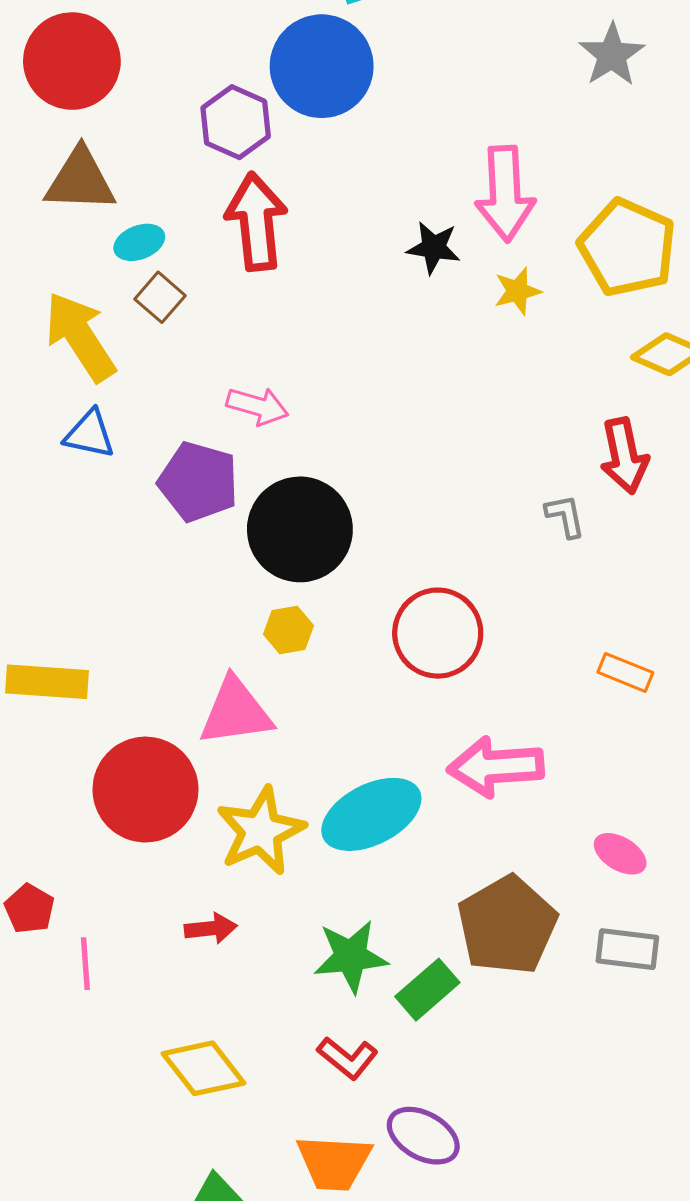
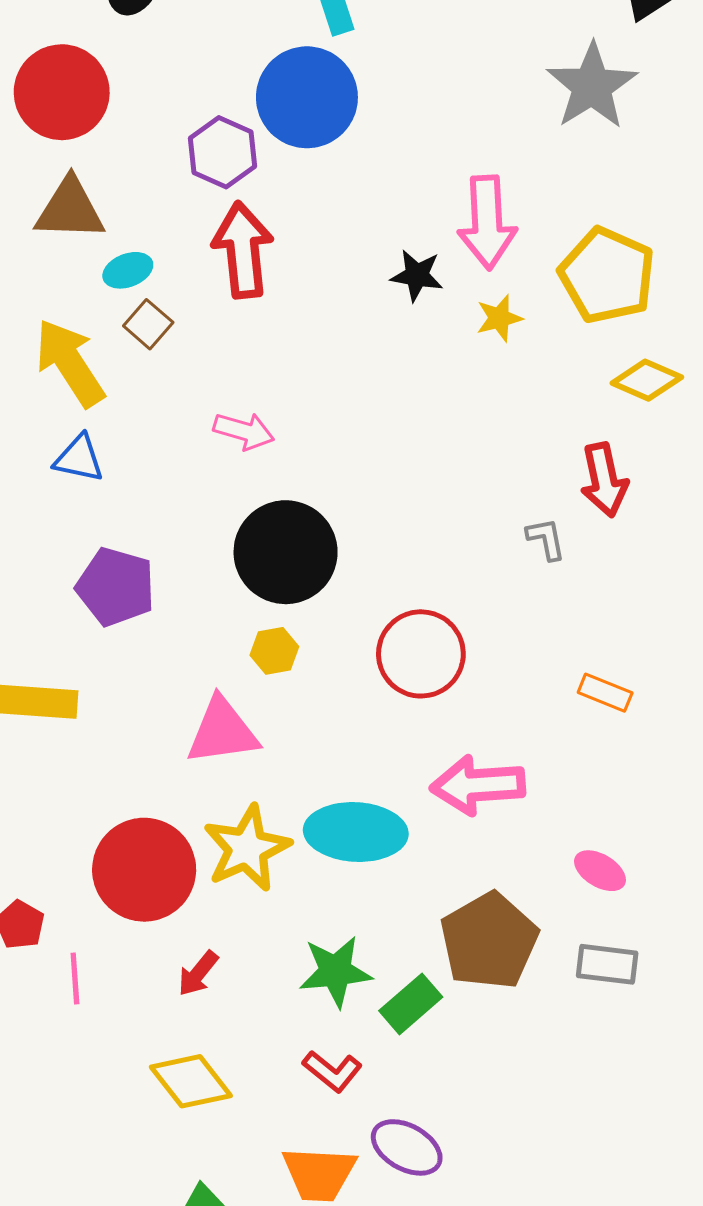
gray star: (612, 55) -> (592, 86), size x1.4
purple pentagon: (198, 482) -> (116, 587), moved
red circle: (145, 790) -> (144, 870), moved
cyan ellipse: (371, 814) -> (356, 832), turned 30
red arrow: (211, 928) -> (198, 973), moved, turned 135

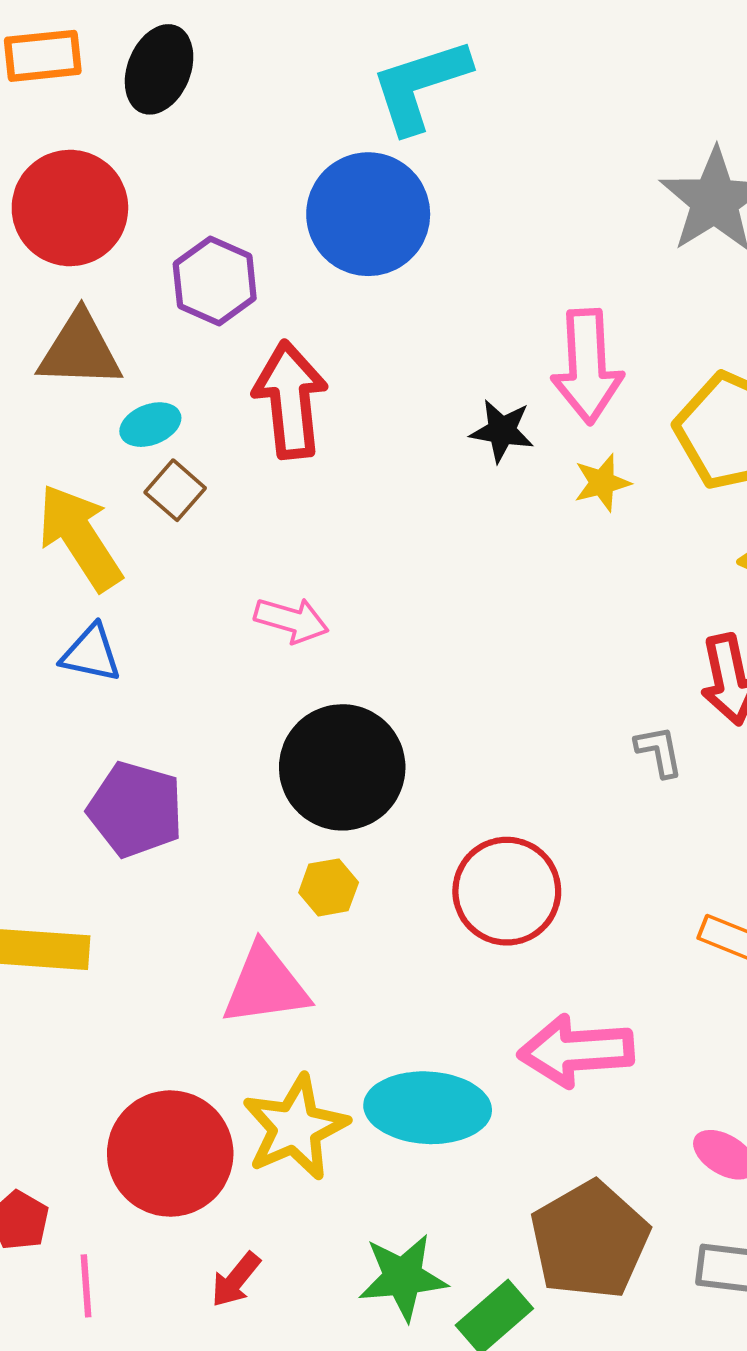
purple hexagon: (222, 152) -> (215, 281), moved

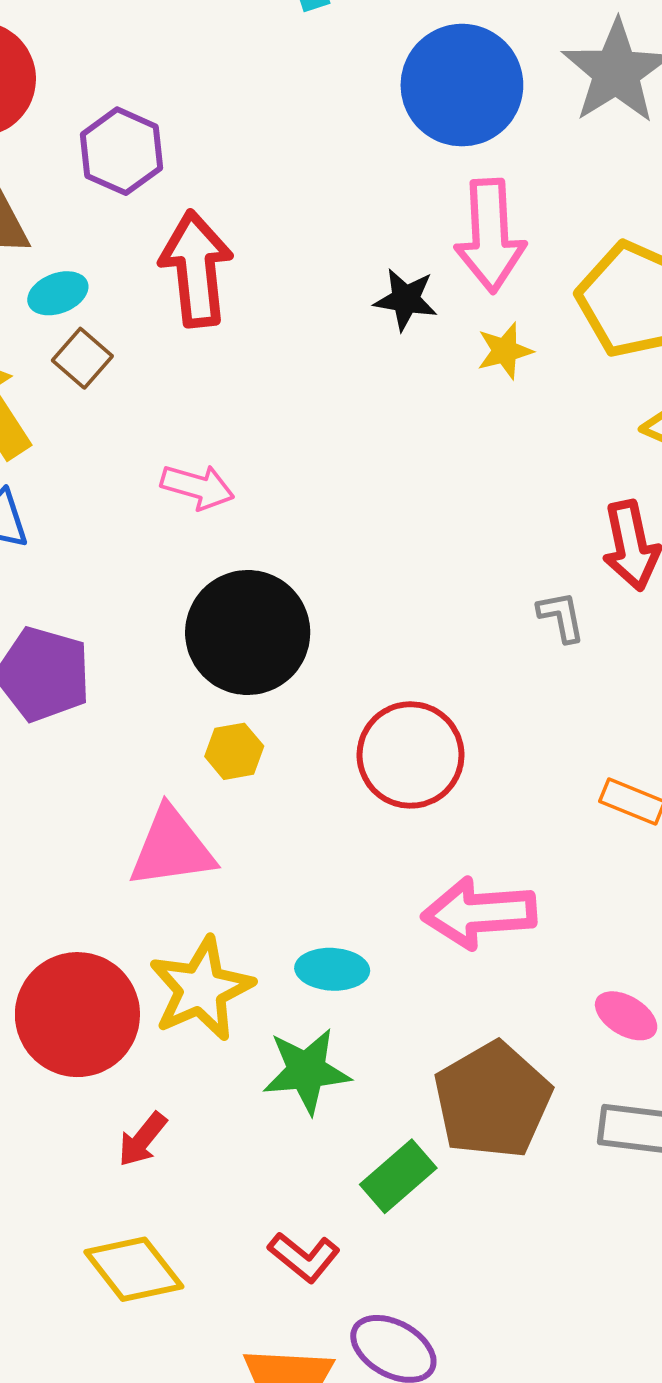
blue circle: (368, 214) -> (462, 85), moved
cyan ellipse: (428, 1108) -> (332, 969), size x0.6
green star: (403, 1277) -> (306, 1071), moved

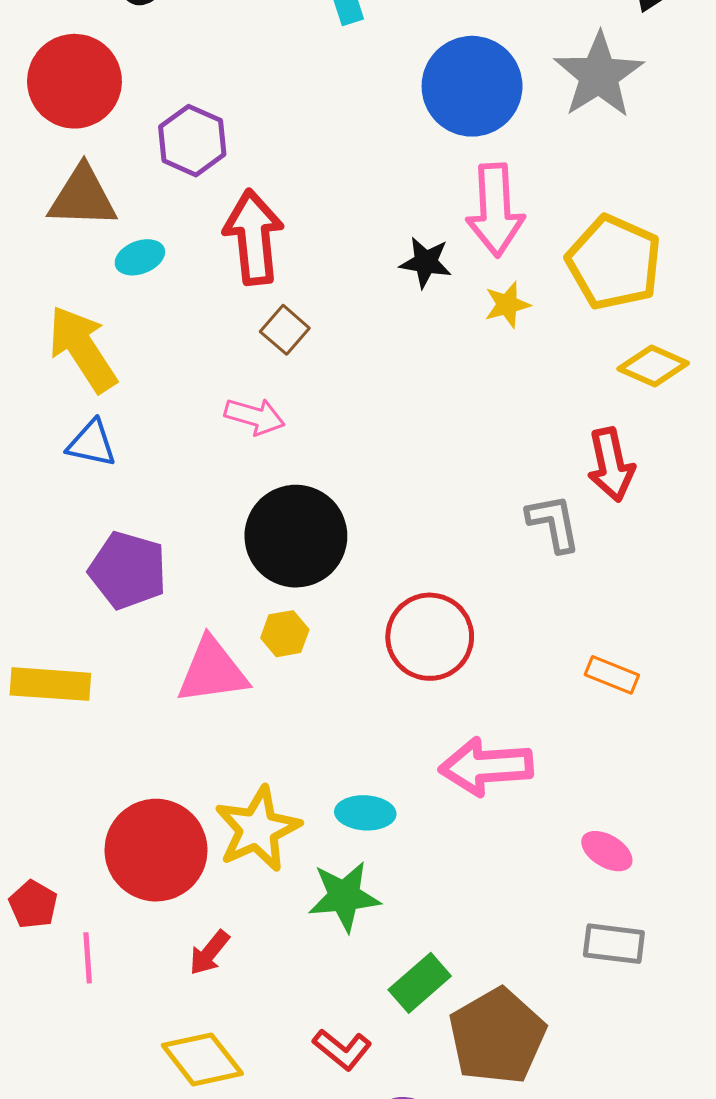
brown square: (82, 358) -> (285, 330), moved
gray L-shape: (561, 617) -> (554, 523), size x1.4
pink triangle: (172, 848) -> (212, 671), moved
brown pentagon: (493, 1100) -> (497, 1036), moved

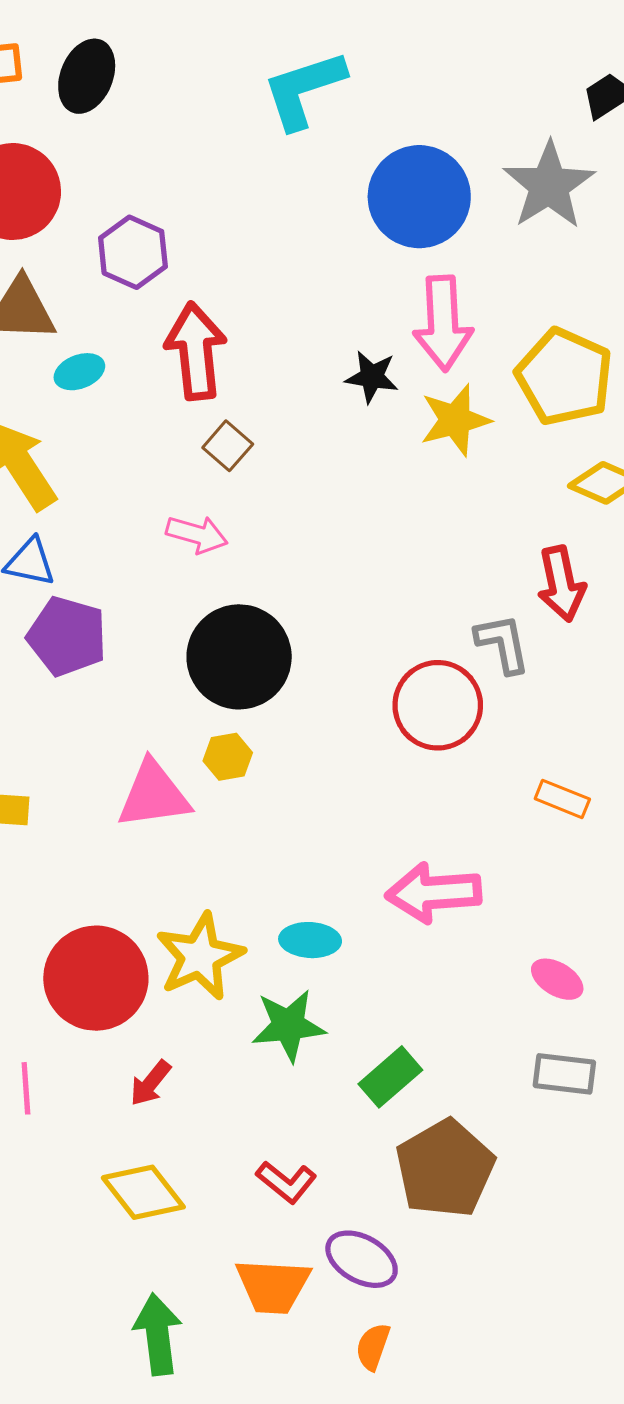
yellow star: (507, 305) -> (455, 420), size x1.5
purple pentagon: (128, 570) -> (67, 636), moved
red circle: (430, 637) -> (438, 705), moved
green rectangle: (420, 983) -> (390, 1077), moved

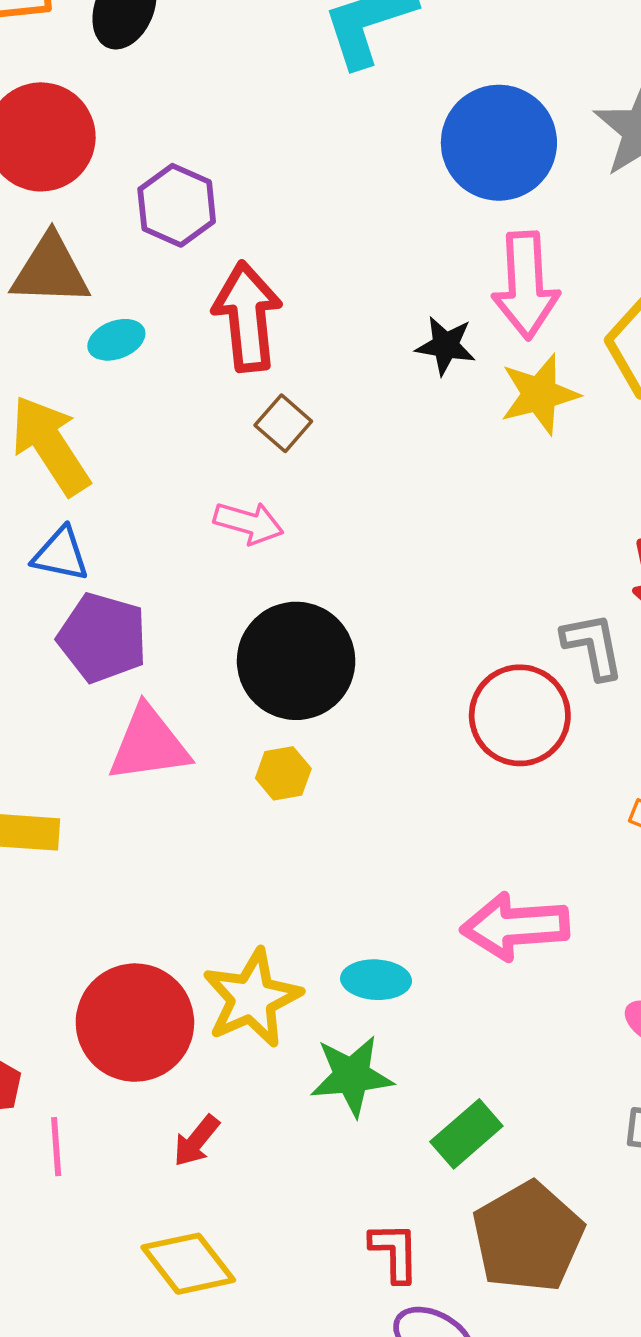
pink triangle: (154, 795) -> (149, 744), moved
red L-shape: (286, 1182) -> (395, 1252), moved, turned -130

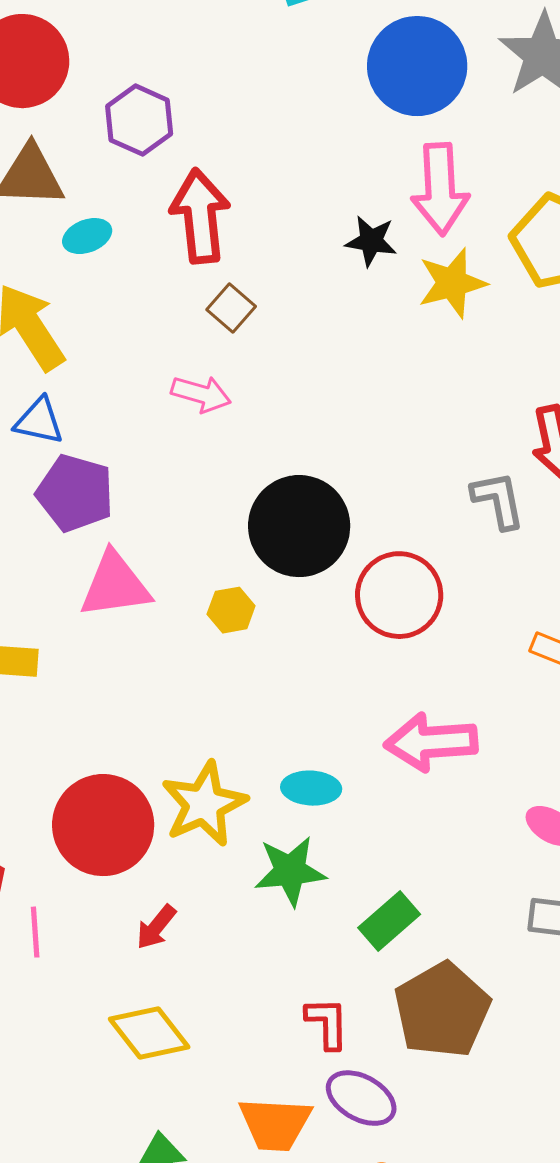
black circle: (296, 661) -> (299, 526), moved
red circle: (520, 715) -> (399, 595), moved

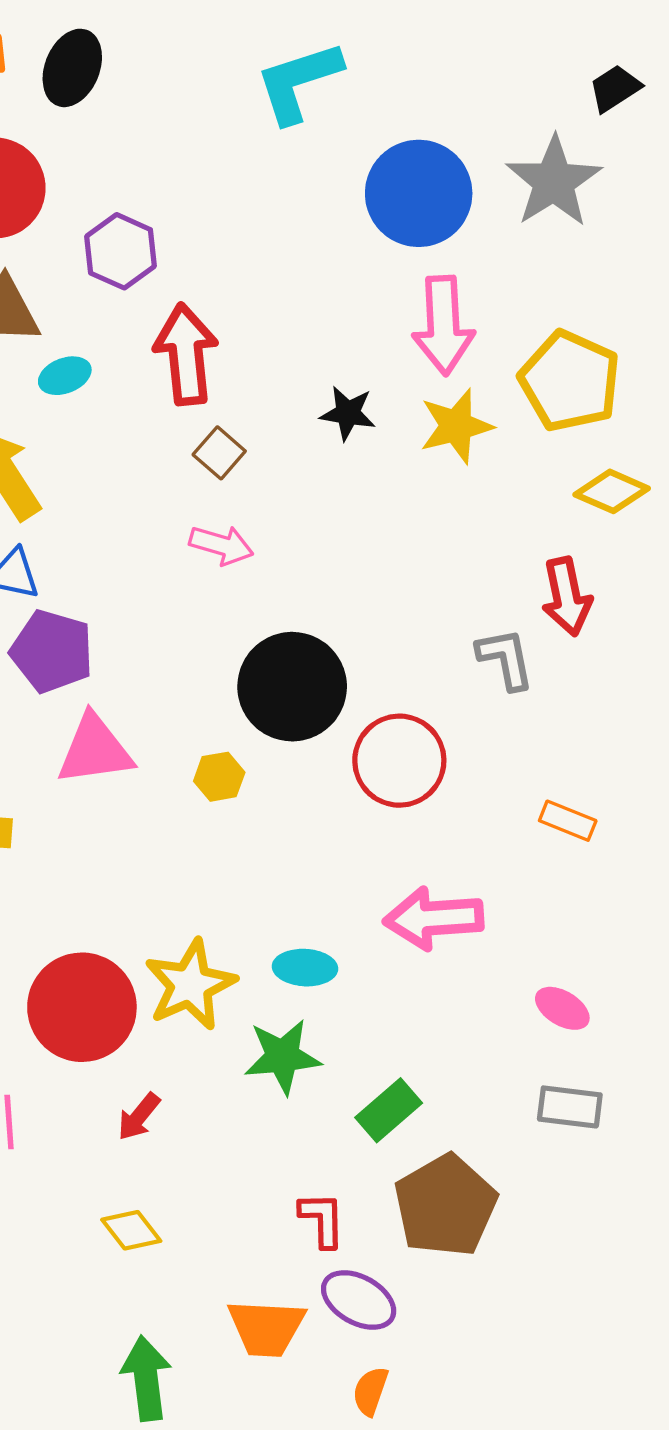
black star: (371, 241) -> (348, 413), moved
pink arrow: (201, 394) -> (221, 545), moved
yellow diamond: (149, 1033) -> (131, 1230), size x0.7

